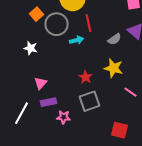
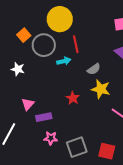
gray semicircle: (114, 39) -> (94, 69), moved
gray square: (90, 101) -> (77, 147), moved
purple rectangle: (48, 102) -> (44, 117), moved

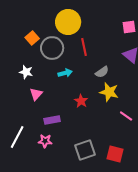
cyan arrow: (64, 61) -> (65, 73), moved
pink triangle: (28, 104) -> (36, 94), moved
pink star: (51, 138) -> (45, 141), moved

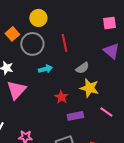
yellow circle: (68, 22) -> (38, 18), moved, size x0.7
pink triangle: (36, 94) -> (16, 90), size x1.5
purple rectangle: (52, 120) -> (75, 116), moved

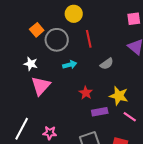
yellow circle: (38, 18) -> (74, 14), moved
yellow star: (89, 88) -> (119, 96), moved
pink line: (106, 112) -> (130, 117), moved

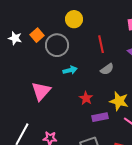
red line: (89, 39) -> (101, 44), moved
white star: (31, 64) -> (15, 38), moved

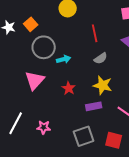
gray circle: (57, 45) -> (44, 47), moved
red star: (86, 98) -> (69, 88), moved
yellow star: (119, 101) -> (103, 85), moved

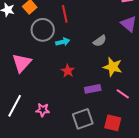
red line: (95, 33) -> (65, 14), moved
pink triangle: (35, 80) -> (22, 63), moved
yellow star: (103, 85) -> (113, 67), moved

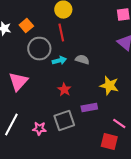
gray semicircle: (100, 41) -> (82, 60), moved, turned -128
pink line: (123, 94) -> (119, 124), moved
gray square: (83, 119) -> (64, 121), moved

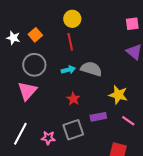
gray circle: (39, 49) -> (34, 65), moved
gray semicircle: (82, 60) -> (91, 69), size x1.5
pink line: (119, 124) -> (128, 121), moved

